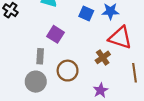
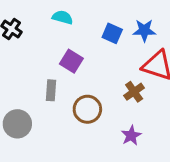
gray circle: (36, 82) -> (17, 124), moved

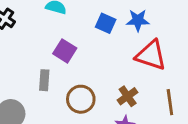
brown cross: (134, 92) -> (128, 96), moved

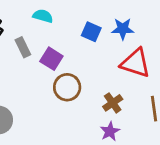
gray rectangle: (44, 80) -> (23, 47), moved, turned -30
brown circle: (81, 99) -> (67, 87), moved

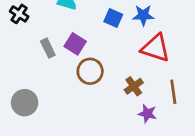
gray rectangle: (23, 47) -> (48, 48), moved
purple star: (110, 131) -> (147, 114), moved, turned -30

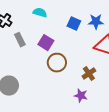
gray rectangle: (48, 48) -> (20, 40), moved
purple star: (147, 114) -> (81, 96), moved

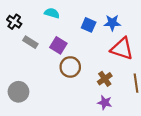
gray rectangle: (20, 40) -> (30, 42), turned -32
purple star: (81, 96) -> (105, 103), moved

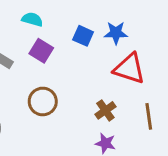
purple square: (58, 45) -> (41, 51), moved
brown circle: (70, 67) -> (43, 101), moved

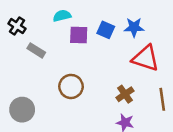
cyan semicircle: (32, 19) -> (62, 16), turned -30
purple square: (41, 51) -> (79, 35), moved, turned -30

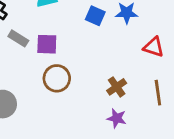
purple square: (79, 35) -> (47, 44), moved
red triangle: (146, 58) -> (154, 47), moved, size x0.7

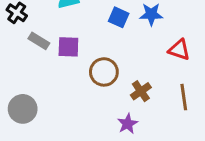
brown circle: (57, 78) -> (104, 72), moved
purple star: (117, 118) -> (128, 124), moved, turned 30

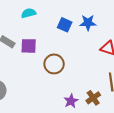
brown cross: (141, 91) -> (93, 98), moved

